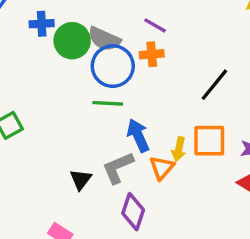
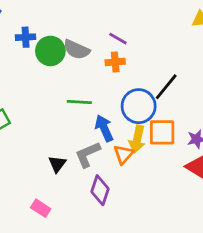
blue circle: (113, 66) -> (139, 106), moved
yellow arrow: (179, 149) -> (137, 139), size x1.4

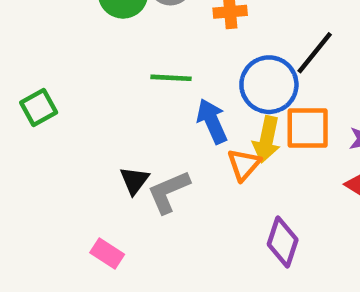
gray L-shape: (88, 154) -> (169, 192), moved
purple diamond: (100, 190) -> (283, 242), moved

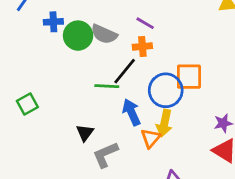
black line: (315, 53) -> (125, 71), moved
orange square: (308, 128) -> (189, 77), moved
black triangle: (134, 180) -> (85, 133), moved

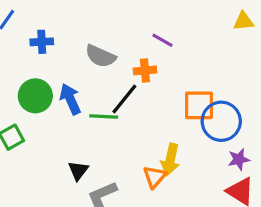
purple line: (145, 23) -> (162, 40), moved
green circle: (78, 36) -> (35, 96), moved
blue circle: (166, 90) -> (221, 121), moved
blue arrow: (131, 112) -> (70, 99), moved

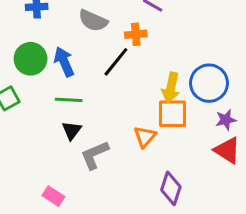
orange square: (199, 105) -> (172, 114), moved
green line: (104, 117) -> (69, 100), moved
yellow arrow: (170, 159) -> (171, 88), moved

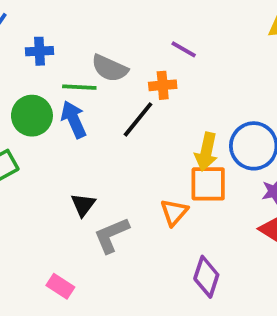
green line: (69, 100) -> (79, 87), moved

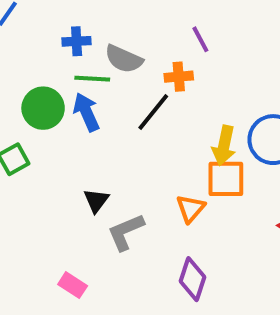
purple line: (184, 49) -> (200, 39), turned 32
blue cross: (40, 51) -> (77, 41), moved
purple diamond: (206, 277) -> (193, 279), moved

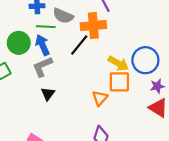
orange cross: (179, 77) -> (93, 26), size x1.6
yellow arrow: (224, 145) -> (118, 63), turned -72
gray L-shape: (126, 232) -> (42, 67), moved

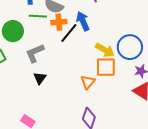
orange cross: (93, 26) -> (59, 22), moved, size x0.7
blue arrow: (42, 45) -> (83, 21), moved

